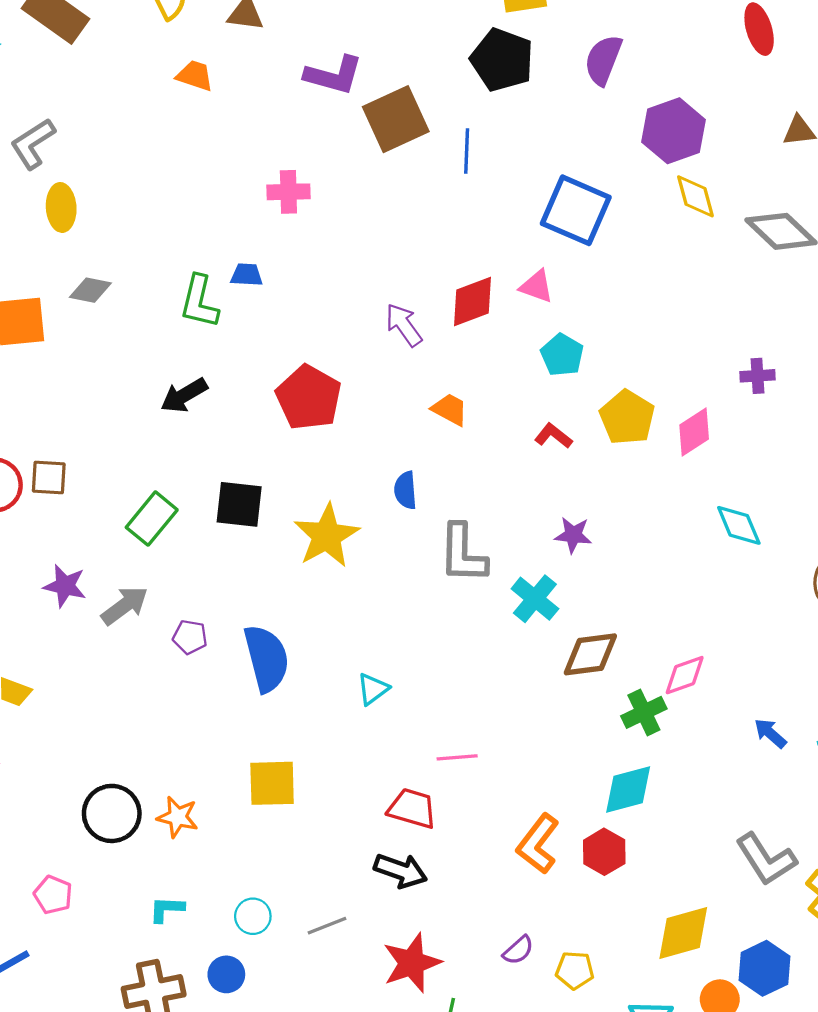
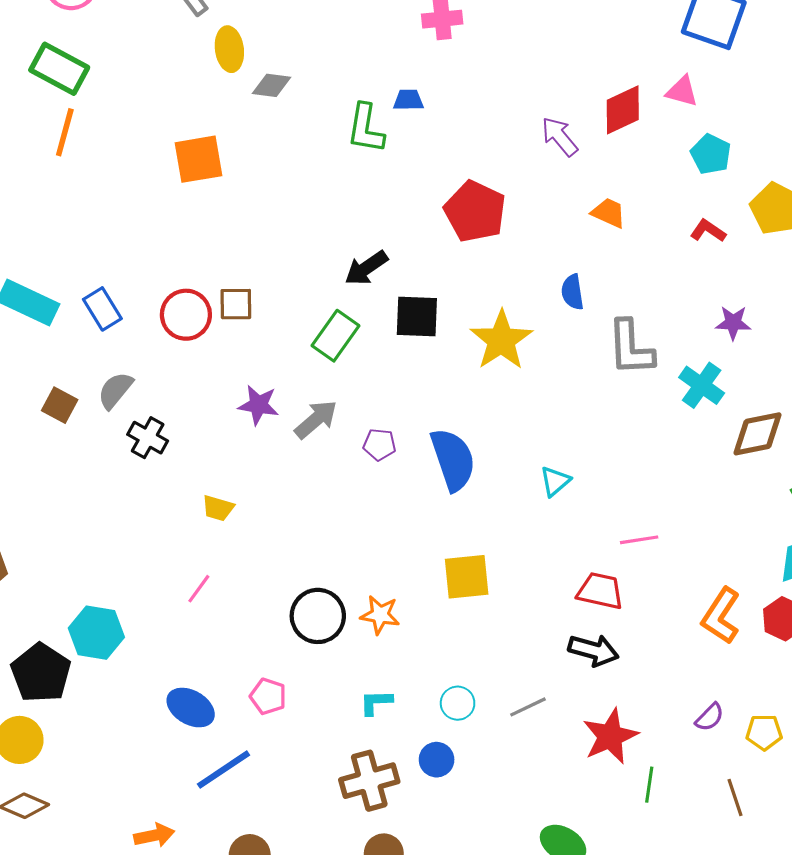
gray diamond: (90, 290) -> (272, 85), moved
black arrow: (184, 395) -> (366, 268), moved

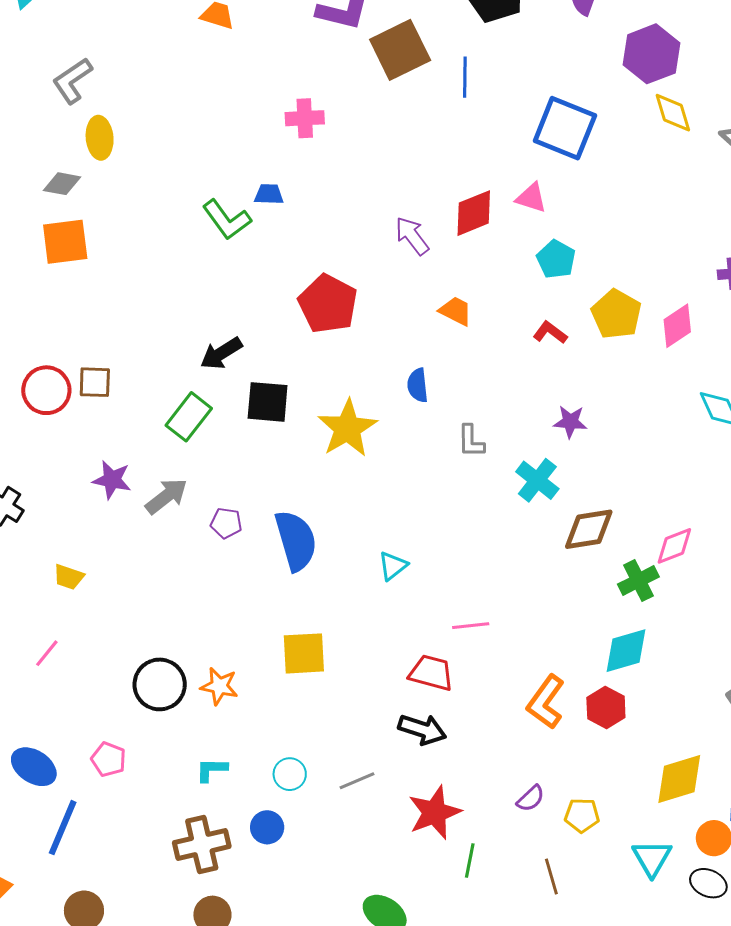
gray diamond: (272, 85) -> (62, 184), moved
green L-shape: (366, 128) -> (227, 220), turned -48
gray L-shape: (631, 348) -> (471, 441), size x0.6
blue line: (223, 770) -> (63, 828), turned -36

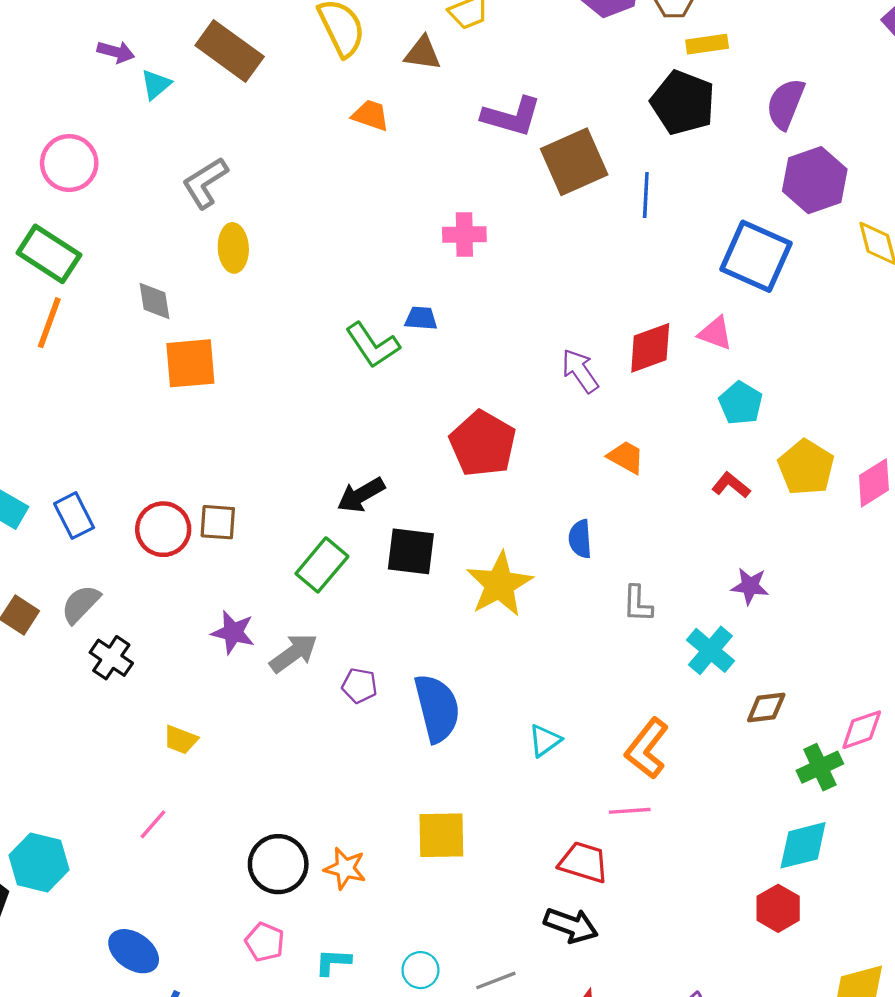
purple hexagon: (651, 54) -> (815, 180), moved
gray diamond: (62, 184) -> (154, 301), moved, turned 69
brown diamond: (589, 529) -> (766, 708), size x0.7
orange L-shape: (546, 702) -> (647, 748), moved
pink pentagon: (108, 759) -> (265, 942), moved

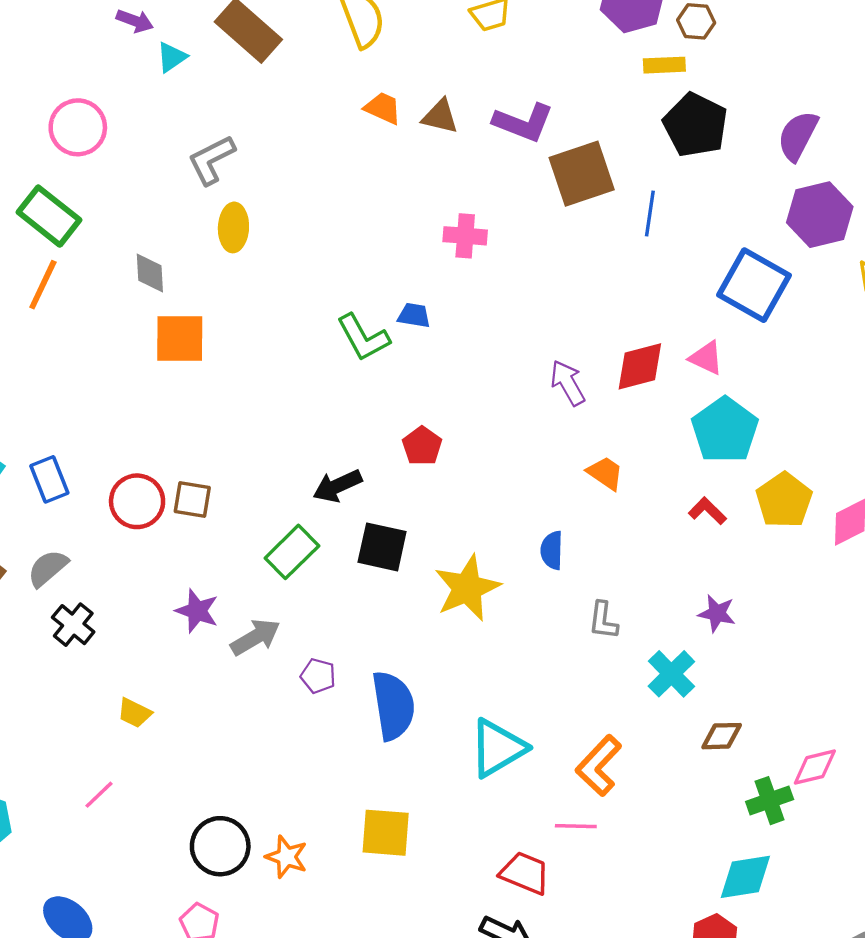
yellow rectangle: (707, 44) -> (664, 65), moved
brown triangle: (423, 53) -> (440, 116), moved
cyan pentagon: (741, 403) -> (725, 430), size x1.5
red pentagon: (483, 444) -> (422, 446), moved, size x0.6
cyan triangle: (545, 740) -> (498, 748), size x1.8

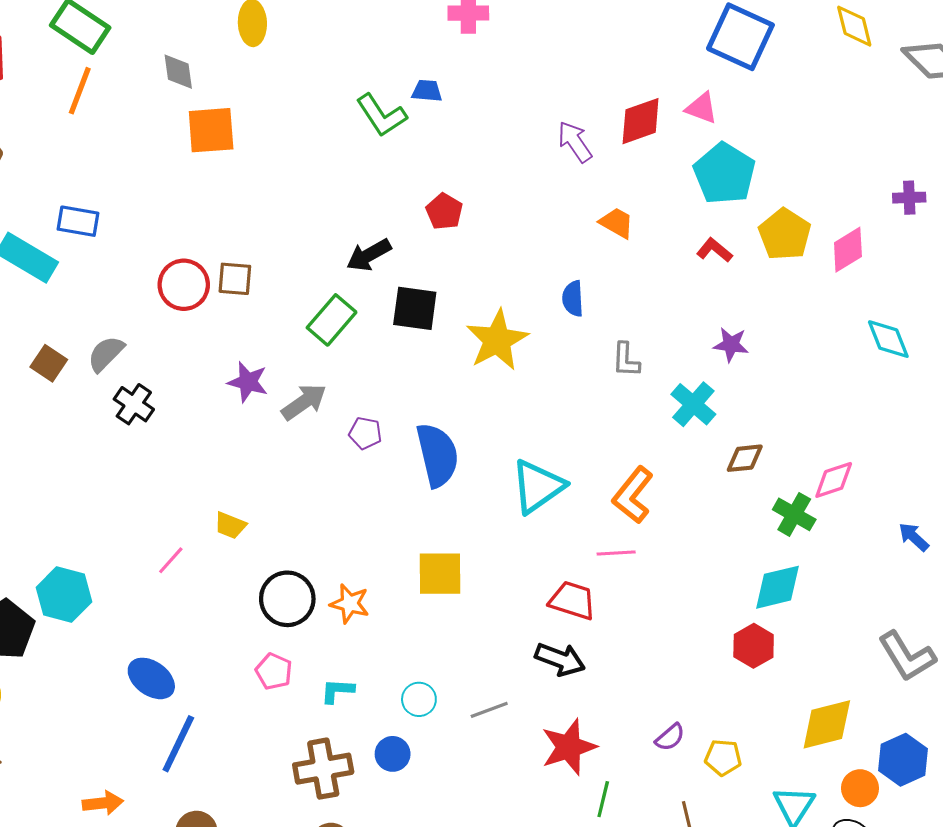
blue rectangle: (49, 479) -> (78, 221), moved, turned -54
yellow trapezoid: (134, 713) -> (230, 525), moved
green cross: (770, 801) -> (794, 514), turned -36

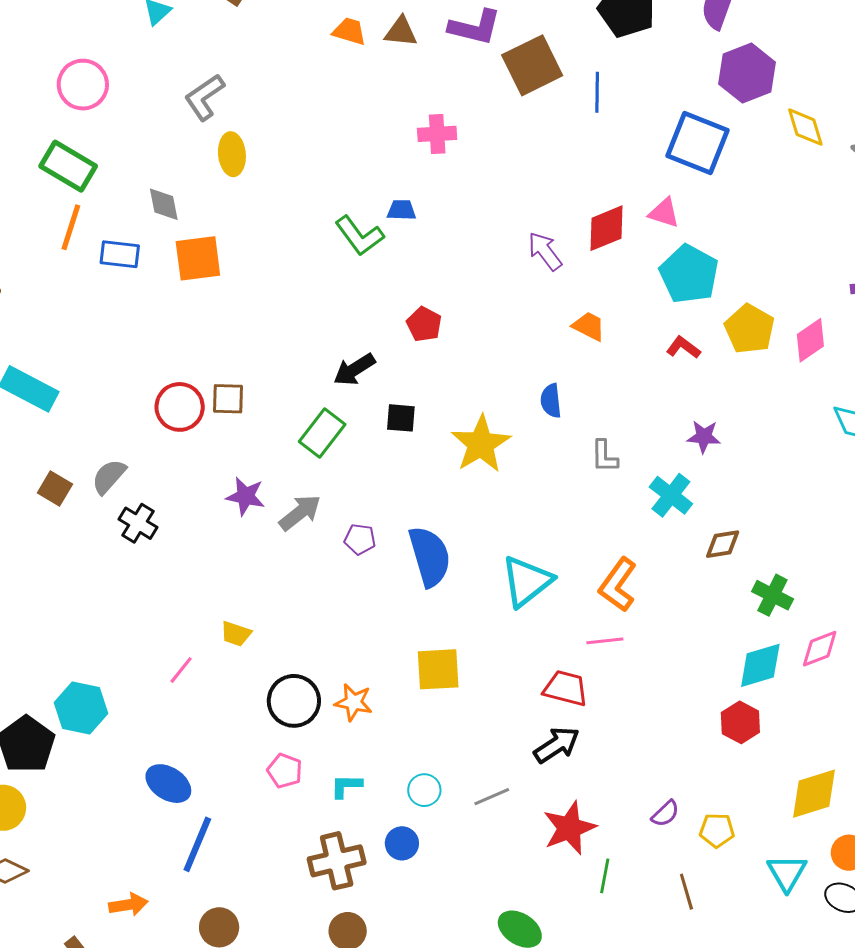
blue rectangle: (78, 221) -> (120, 254), moved
black square: (415, 308) -> (401, 418), size x0.7
pink diamond: (834, 480) -> (820, 649), moved
black arrow: (560, 659) -> (557, 745), turned -51

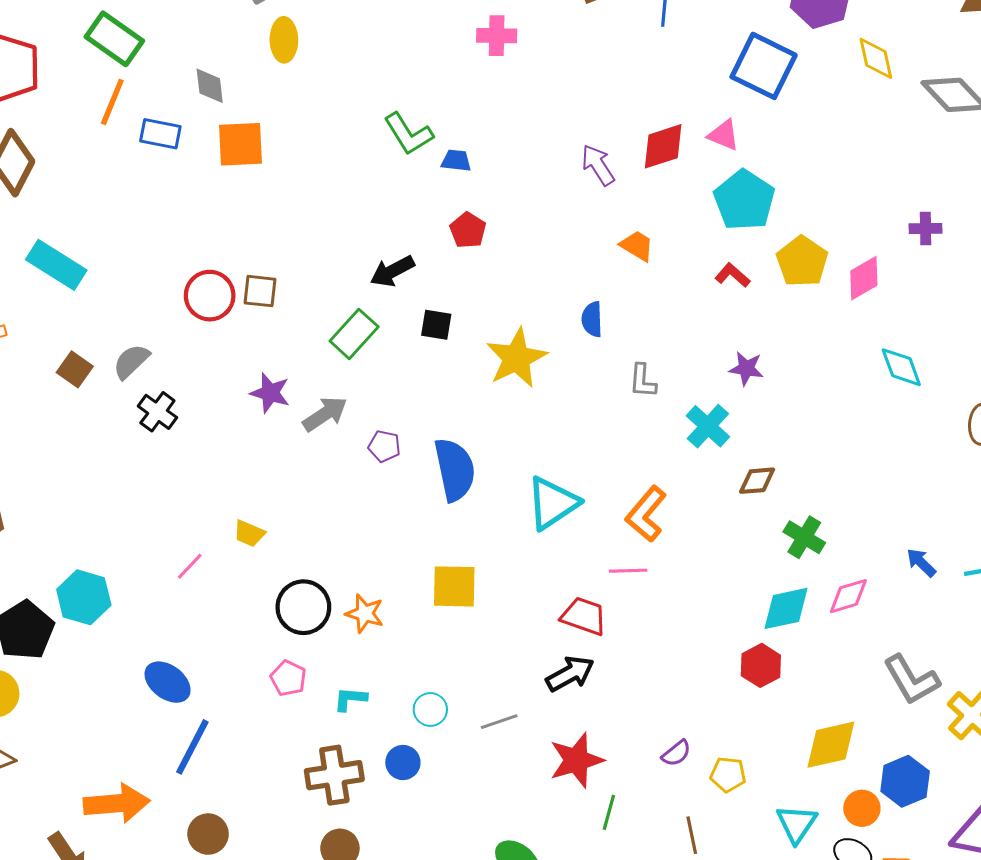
blue trapezoid: (401, 210) -> (456, 161), moved
orange arrow: (128, 905) -> (117, 803), size x1.6

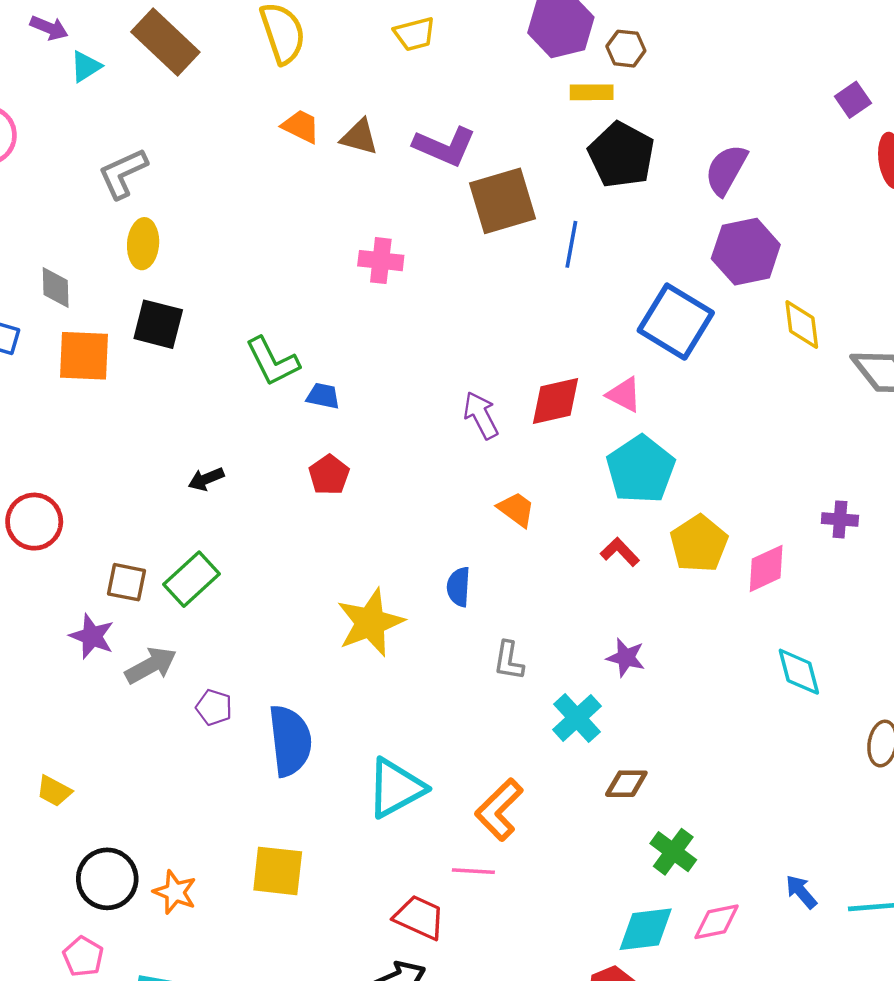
black arrow: (392, 271) -> (206, 479), moved, size x0.7
brown square: (260, 291) -> (127, 582), moved
black square: (436, 325) -> (158, 324), moved, size x1.4

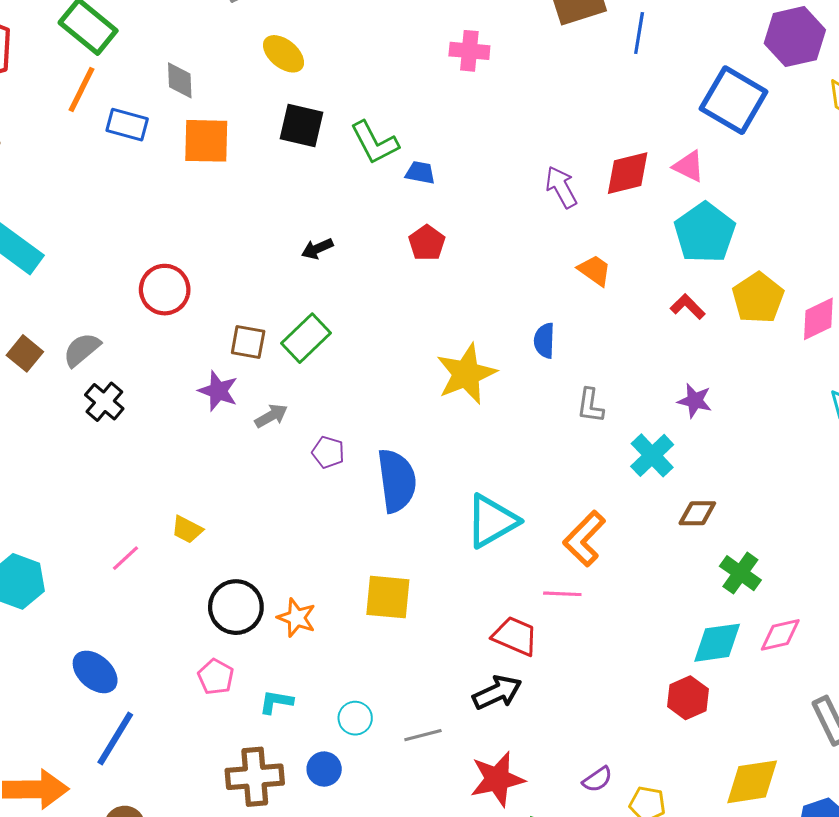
yellow ellipse: (143, 244) -> (284, 54), moved, turned -54
black square: (158, 324) -> (302, 125), moved
gray arrow: (151, 665) -> (271, 416), size x0.7

